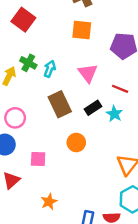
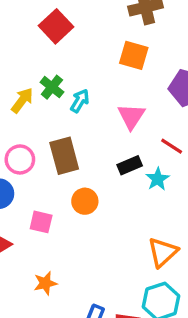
brown rectangle: (60, 104) -> (64, 156), moved
orange circle: (76, 142) -> (85, 201), moved

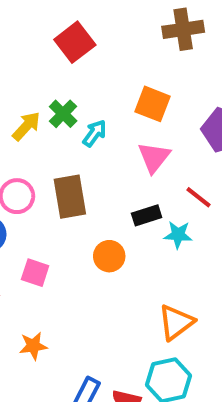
orange square: (134, 55) -> (153, 104), moved
cyan star: (158, 179) -> (178, 235), turned 30
orange circle: (85, 201) -> (109, 256), moved

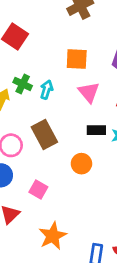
black rectangle: (147, 215) -> (96, 130), turned 36
pink square: (35, 273) -> (38, 190), turned 30
orange star: (33, 346) -> (53, 236), size x1.5

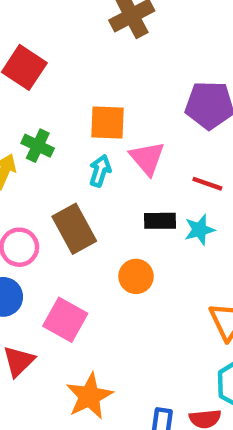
orange square: (77, 59) -> (107, 123), moved
cyan arrow: (47, 90) -> (100, 171), moved
pink square: (38, 190) -> (65, 320), size x1.4

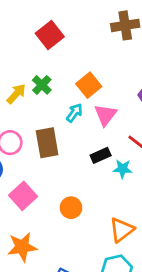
orange square: (107, 123) -> (89, 85), turned 30
black rectangle: (160, 221) -> (101, 155), turned -42
orange circle: (136, 276) -> (71, 208), moved

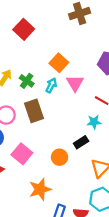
green cross: (42, 85) -> (27, 81), moved
black rectangle: (101, 155) -> (81, 142), moved
orange star: (22, 247) -> (40, 189), moved

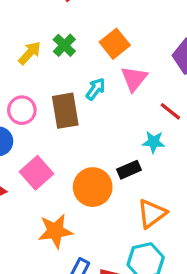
green cross: (27, 81) -> (64, 45), moved
cyan arrow: (51, 85) -> (96, 89), moved
orange circle: (60, 157) -> (93, 187), size x1.5

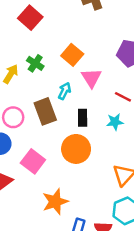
black rectangle: (129, 170) -> (83, 118), moved, turned -56
orange circle: (93, 187) -> (76, 149), moved

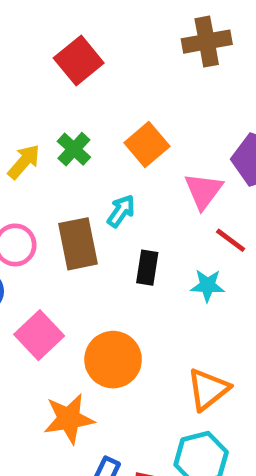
pink triangle: (91, 78) -> (203, 191), moved
orange circle: (76, 149) -> (113, 360), moved

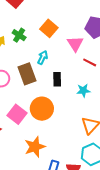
cyan star: (208, 285) -> (83, 91), moved
orange circle: (113, 360) -> (42, 109), moved

